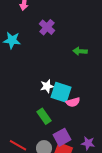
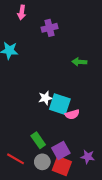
purple cross: (47, 27) -> (50, 28), moved, turned 35
green rectangle: (44, 116) -> (38, 140), moved

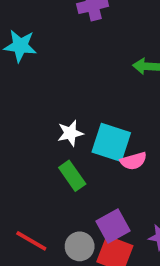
white star: (45, 98) -> (70, 133), moved
green rectangle: (38, 140) -> (72, 176), moved

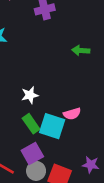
cyan square: (111, 142) -> (52, 126), moved
purple square: (113, 226) -> (32, 153), moved

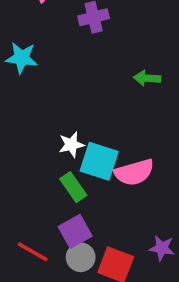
pink semicircle: (72, 114) -> (134, 172), size x1.5
cyan square: (52, 126) -> (99, 161), moved

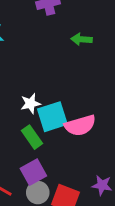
green arrow: (147, 78) -> (82, 39), moved
cyan square: (99, 161) -> (52, 117), turned -36

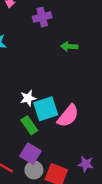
pink semicircle: (80, 125) -> (68, 116), turned -35
purple square: (33, 172) -> (30, 153), turned -30

